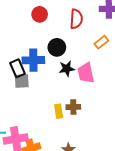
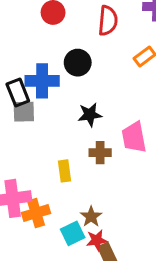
black star: (67, 69) -> (90, 115), moved
pink trapezoid: (86, 73) -> (134, 137), moved
yellow rectangle: (59, 111) -> (65, 171), moved

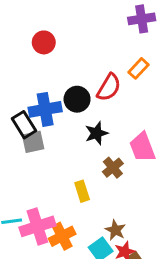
red semicircle: (108, 21) -> (109, 87), moved, turned 36
black circle: (78, 63) -> (77, 99), moved
brown cross: (100, 153) -> (113, 168), turned -30

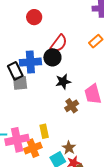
red semicircle: (109, 87) -> (59, 44), moved
yellow rectangle: (82, 191) -> (44, 131), moved

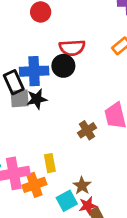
red semicircle: (59, 44) -> (72, 48), turned 48
black star: (63, 82) -> (37, 99), moved

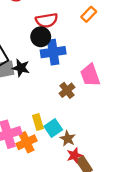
blue cross: (34, 71) -> (53, 52), moved
black star: (37, 99) -> (21, 68), turned 30
cyan square: (67, 201) -> (53, 128), moved

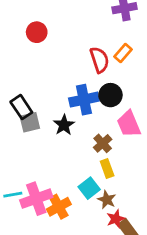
red semicircle: (47, 20) -> (99, 60), moved, turned -95
black circle: (41, 37) -> (110, 95), moved
black star: (21, 68) -> (64, 125), moved, turned 30
yellow rectangle: (38, 122) -> (107, 169), moved

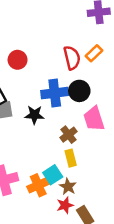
red circle: (37, 32) -> (18, 60), moved
black star: (64, 125) -> (34, 115), turned 30
orange cross: (59, 207) -> (38, 185), moved
red star: (116, 219) -> (65, 205), moved

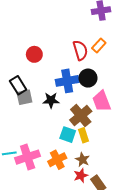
brown cross: (69, 135) -> (81, 116), size x1.5
cyan square: (53, 175) -> (68, 135), moved, turned -35

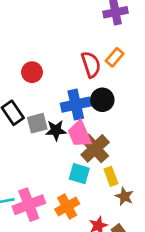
gray square: (24, 97) -> (37, 123), moved
pink trapezoid: (102, 101) -> (80, 134), moved
yellow rectangle: (84, 135) -> (111, 176), moved
brown star: (82, 160) -> (124, 196), moved

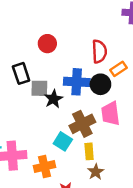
orange rectangle: (115, 57) -> (119, 69), moved
black star: (56, 130) -> (53, 99), turned 30
pink trapezoid: (80, 134) -> (111, 114), moved

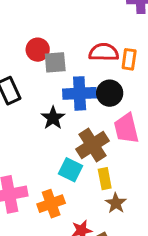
red semicircle: (99, 51) -> (104, 52), turned -80
orange rectangle: (119, 69) -> (129, 59), moved, turned -42
gray square: (39, 88) -> (55, 62), moved

